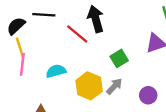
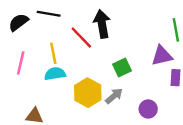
yellow line: (20, 47) -> (53, 53), moved

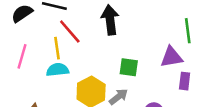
red line: (81, 38) -> (70, 32), moved
green square: (122, 68) -> (129, 67), turned 30

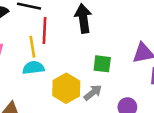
red line: (70, 32) -> (44, 30), turned 45

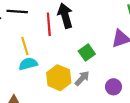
red line: (44, 30) -> (49, 24), moved
green square: (102, 64) -> (87, 52), turned -35

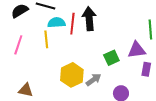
green square: (87, 52) -> (111, 58), moved
cyan semicircle: (28, 64) -> (56, 23), moved

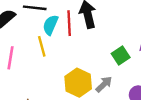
cyan semicircle: (56, 23) -> (51, 25), turned -54

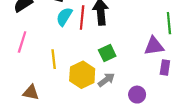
yellow line: (42, 46) -> (54, 59), moved
green square: (121, 56) -> (107, 53), moved

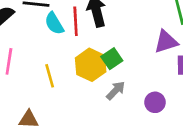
cyan semicircle: (64, 17) -> (54, 23), turned -54
yellow hexagon: (82, 75) -> (91, 65), moved

